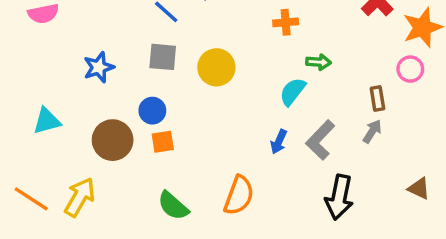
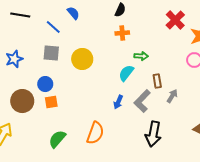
brown rectangle: (377, 98) -> (157, 81), moved
green semicircle: (173, 206) -> (57, 139), turned 90

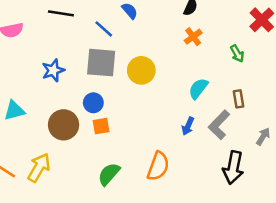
orange cross: (122, 33) -> (193, 37), turned -32
gray square: (51, 53) -> (101, 63), size x1.4
green arrow: (141, 56) -> (237, 54), moved, turned 56
gray arrow: (172, 96) -> (263, 136), moved

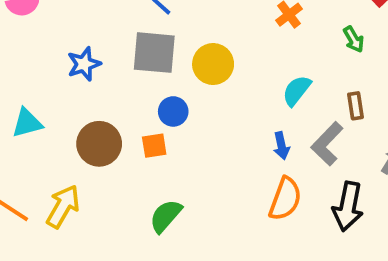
blue circle: (93, 103) -> (173, 111), moved
blue arrow: (188, 126) -> (281, 146), turned -36
orange semicircle: (158, 166) -> (285, 199), moved

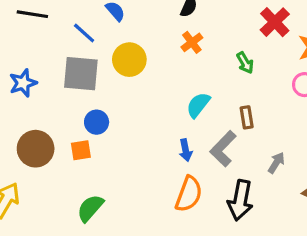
yellow circle: (213, 64) -> (129, 60), moved

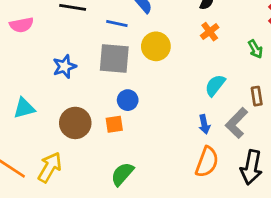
blue line: (84, 33) -> (117, 23), turned -30

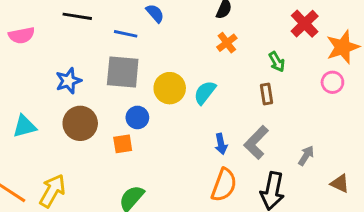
yellow circle: (156, 46) -> (170, 88), moved
cyan semicircle: (215, 85) -> (205, 93), moved
brown rectangle: (257, 96) -> (266, 94), moved
brown circle: (75, 123) -> (80, 123), moved

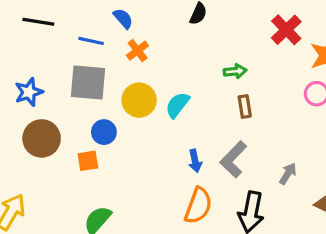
orange cross: (227, 43) -> (138, 51), moved
green arrow: (277, 62) -> (235, 71), moved, turned -66

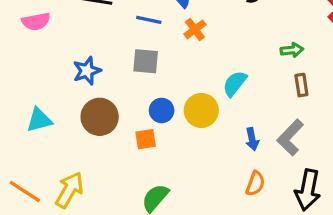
gray square: (88, 82) -> (146, 61), size x0.7
yellow circle: (139, 100) -> (201, 110), moved
orange semicircle: (198, 206) -> (255, 184), size x0.7

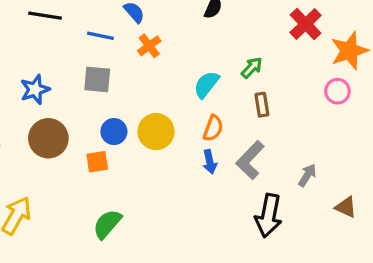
green arrow: (292, 50) -> (252, 68), turned -40
cyan semicircle: (235, 83) -> (206, 84), moved
orange semicircle: (255, 184) -> (213, 128), moved

